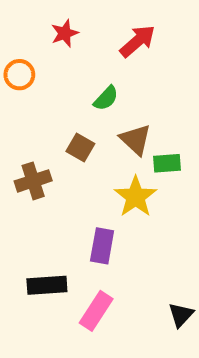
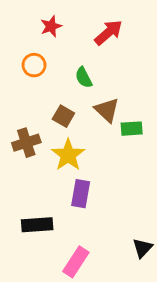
orange circle: (19, 75) -> (34, 65), moved
green semicircle: (106, 98) -> (84, 77), turned 110
yellow star: (136, 197) -> (68, 155), moved
pink rectangle: (96, 311) -> (76, 262), moved

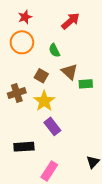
red star: (51, 26) -> (25, 17), moved
orange circle: (34, 65) -> (22, 42), size x1.5
purple rectangle: (81, 194) -> (52, 126), turned -48

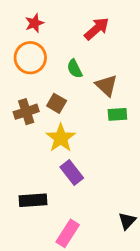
brown triangle: (70, 72) -> (106, 85), moved
brown cross: (17, 93) -> (26, 112), moved

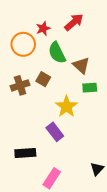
red star: (34, 23) -> (43, 28), moved
green semicircle: (75, 69) -> (57, 53), size x1.5
yellow star: (61, 138) -> (66, 107), moved

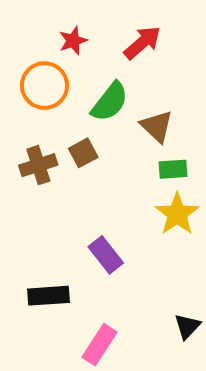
red star: (43, 28) -> (73, 41), moved
green semicircle: (57, 53) -> (110, 102), turned -115
brown square: (43, 79) -> (83, 153), turned 32
yellow star: (66, 107) -> (177, 214), moved

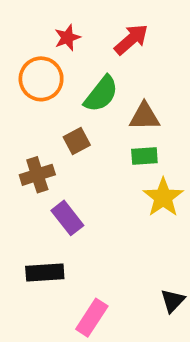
brown triangle: (157, 126) -> (144, 116), turned -44
brown cross: (38, 165) -> (37, 175), moved
green rectangle: (173, 169) -> (144, 156), moved
purple rectangle: (106, 255) -> (67, 218), moved

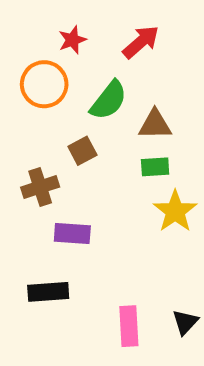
purple rectangle: (67, 218) -> (72, 233), turned -48
pink rectangle: (92, 318) -> (129, 326), moved, turned -36

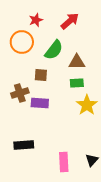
brown square: (82, 151) -> (41, 75), turned 32
purple rectangle: (72, 233) -> (40, 103), moved

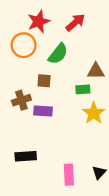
red star: (36, 20) -> (39, 21), size x1.5
brown triangle: (77, 62) -> (96, 71), moved

